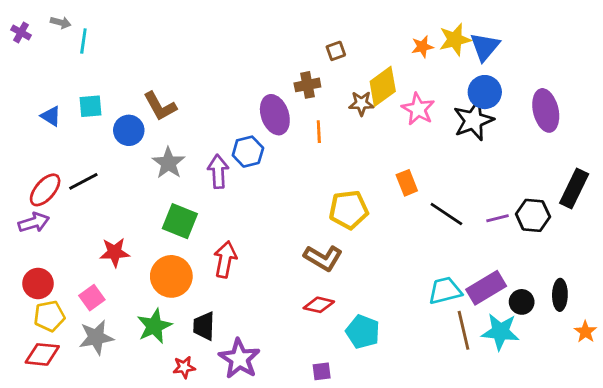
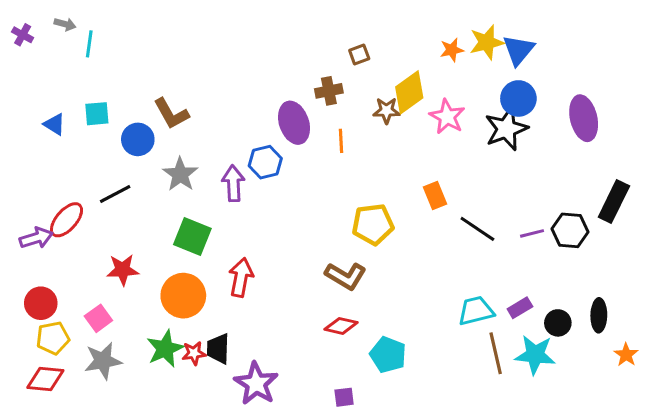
black line: (83, 181) -> (115, 194), moved
red ellipse: (45, 190) -> (67, 220), moved
purple rectangle: (486, 288) -> (520, 308), size x0.6
red star: (184, 367) -> (194, 353), moved

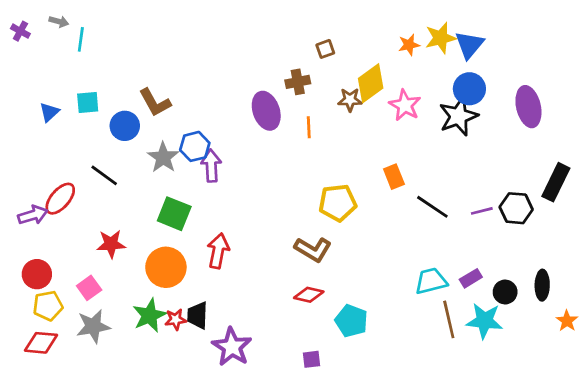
blue triangle: (54, 124) -> (49, 112), turned 45
blue hexagon: (265, 162) -> (195, 146), moved
black line: (115, 194) -> (104, 175), turned 64

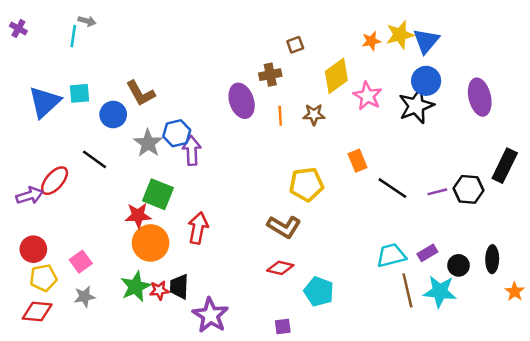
gray arrow: (59, 21) -> (87, 21), moved
brown star: (350, 100) -> (314, 115), moved
blue triangle: (49, 112) -> (45, 102), size x1.8
red star: (111, 244) -> (138, 216), moved
gray star: (93, 326) -> (84, 297), size x0.7

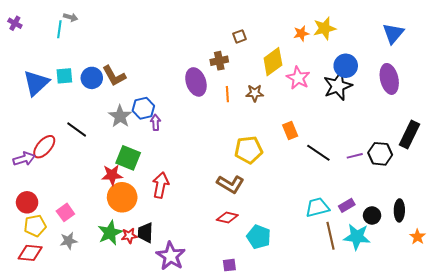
blue triangle: (426, 41) -> (393, 33), moved
blue circle: (113, 115) -> (92, 78), moved
purple arrow: (192, 151) -> (156, 122), size x0.7

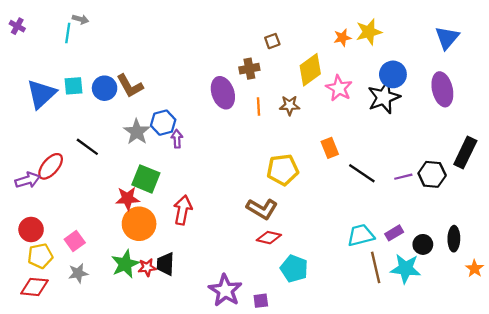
red diamond: (227, 218) -> (269, 238), moved
purple star: (171, 256) -> (225, 290), moved

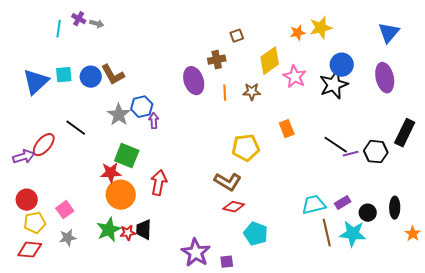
gray arrow: (80, 19) -> (97, 24), moved
purple cross: (17, 26) -> (79, 19), moved
black line: (362, 173) -> (336, 145), moved

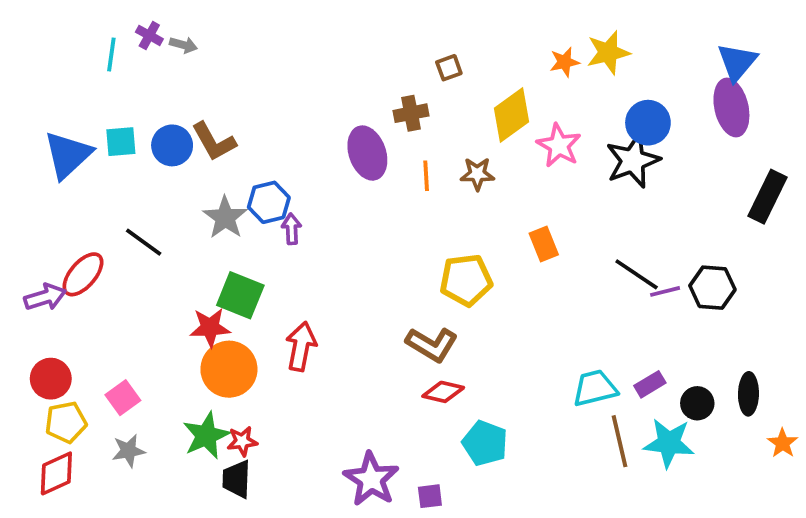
purple ellipse: (385, 78) -> (731, 108), moved
black rectangle: (405, 133) -> (767, 197), moved
black trapezoid: (144, 230) -> (237, 479), moved
red diamond: (30, 250) -> (56, 473), turned -30

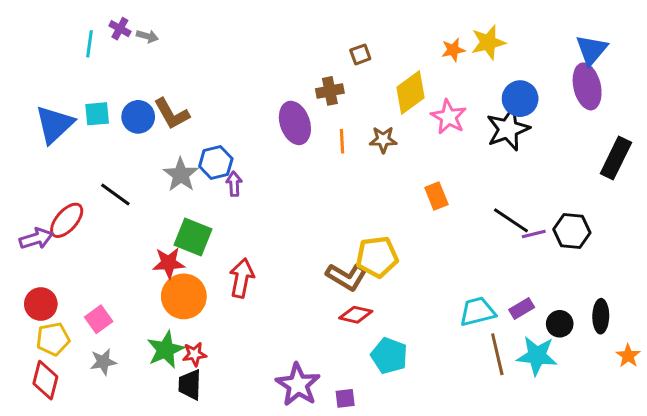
yellow pentagon: (466, 280) -> (377, 257), moved
red diamond: (56, 473) -> (45, 380), turned -51

